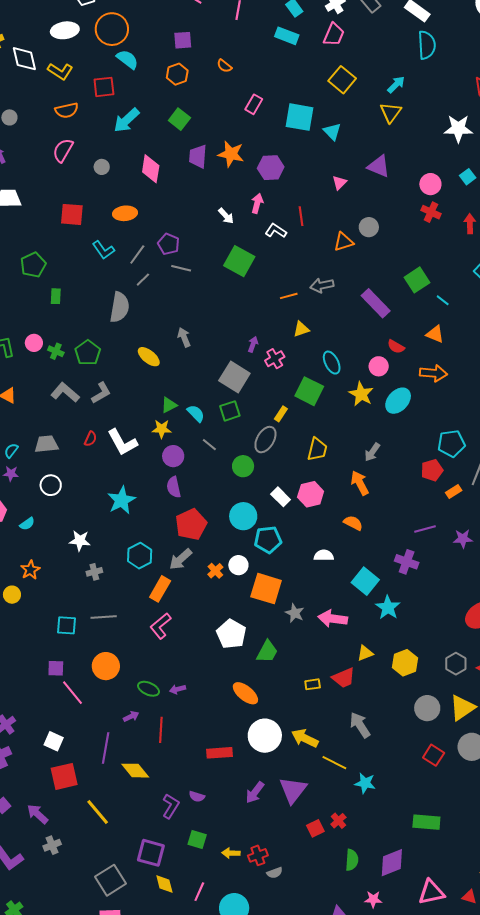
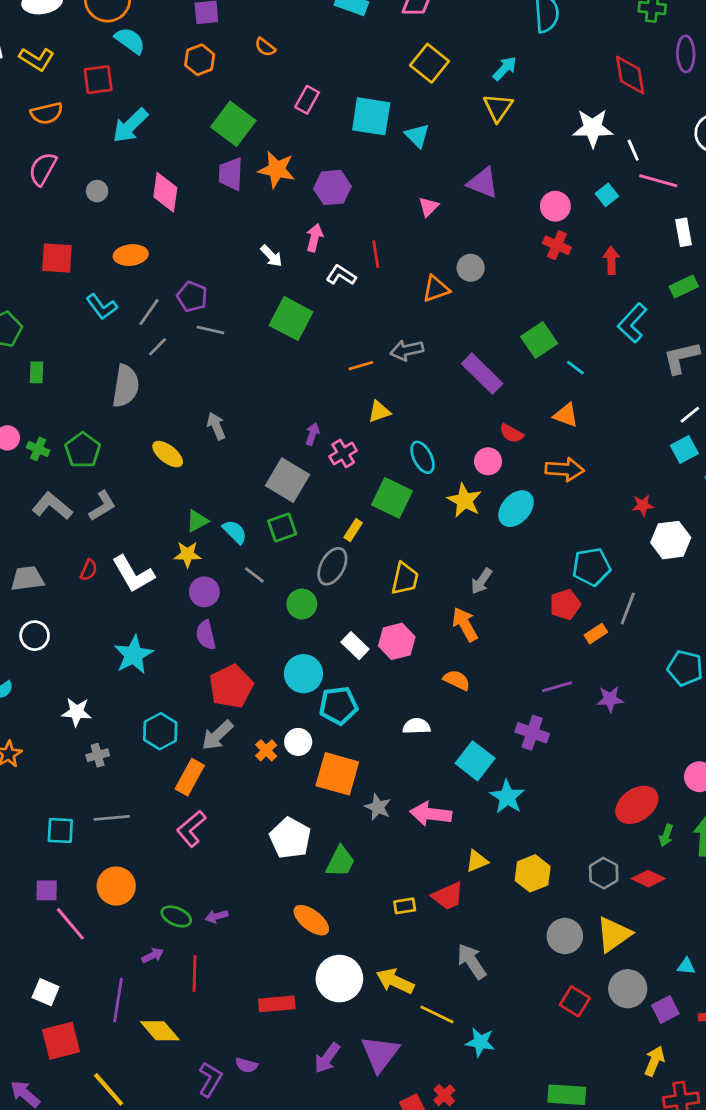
green square: (179, 119) -> (233, 124), moved, size x1.4

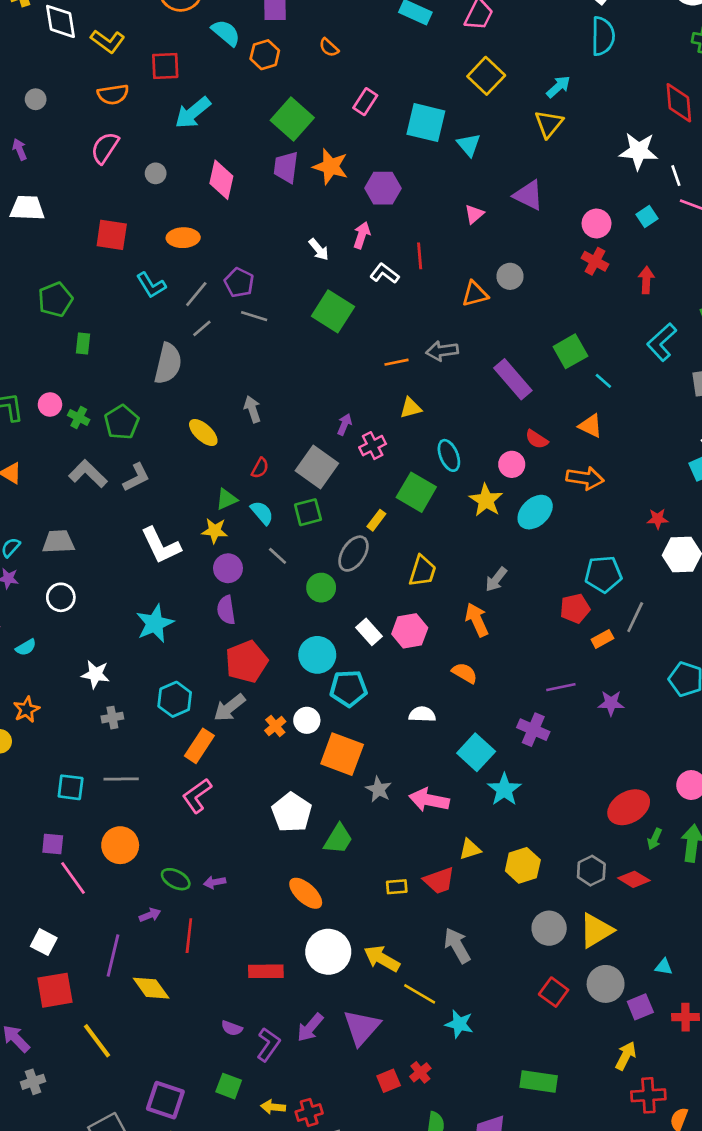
cyan semicircle: (130, 41) -> (226, 33), moved
red semicircle: (89, 570) -> (260, 468), moved
purple L-shape: (210, 1079) -> (268, 1044), moved

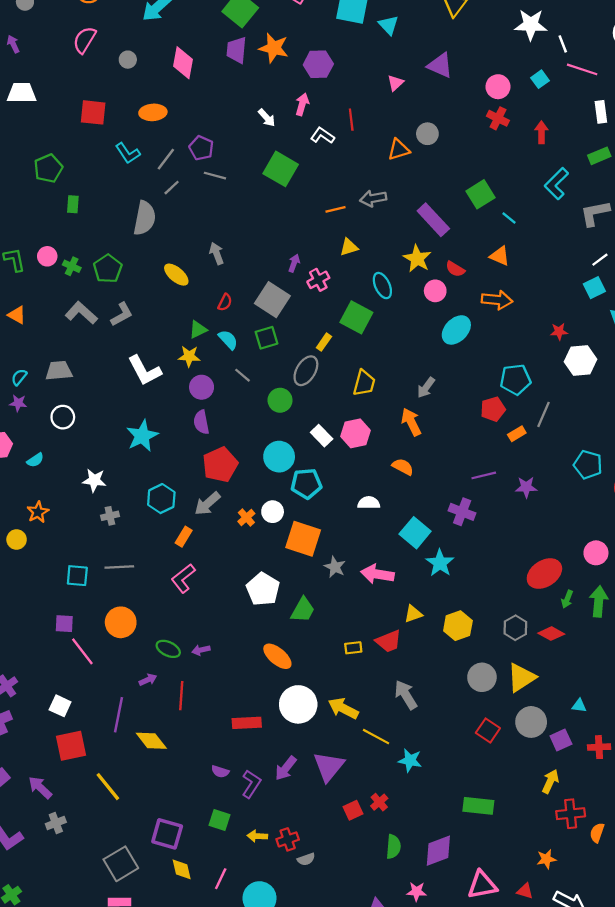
yellow star: (486, 500) -> (417, 259), moved
orange rectangle: (199, 746) -> (184, 537), size x0.7

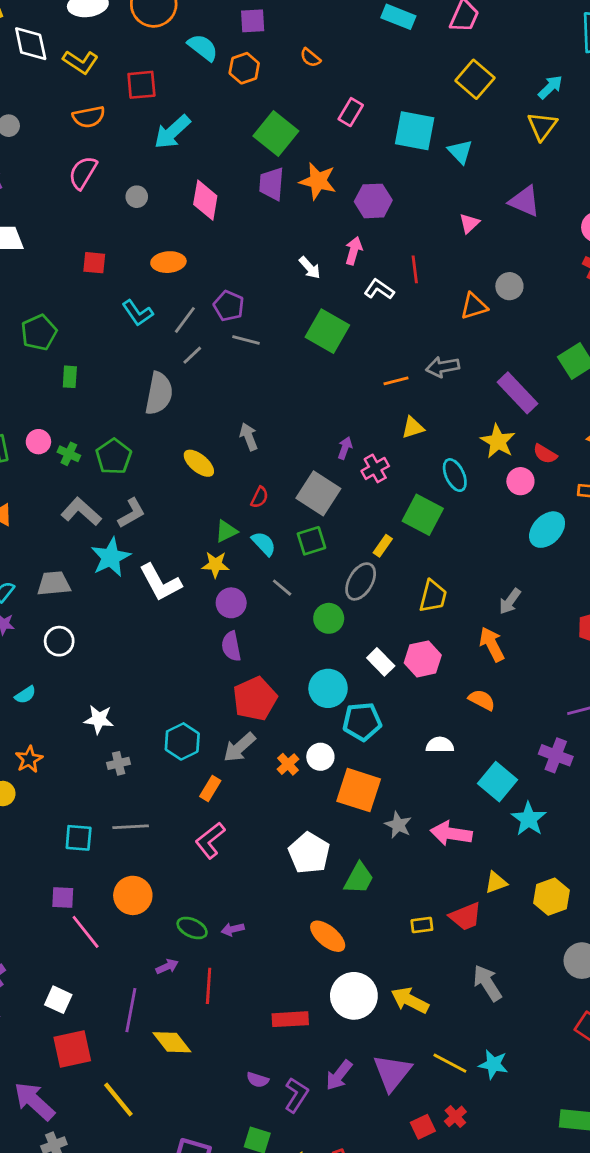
red square: (93, 112) -> (94, 263), size x0.7
cyan star: (142, 436) -> (111, 557), moved
yellow line: (376, 737) -> (450, 1063), moved
purple arrow: (40, 787) -> (34, 1101), size x1.4

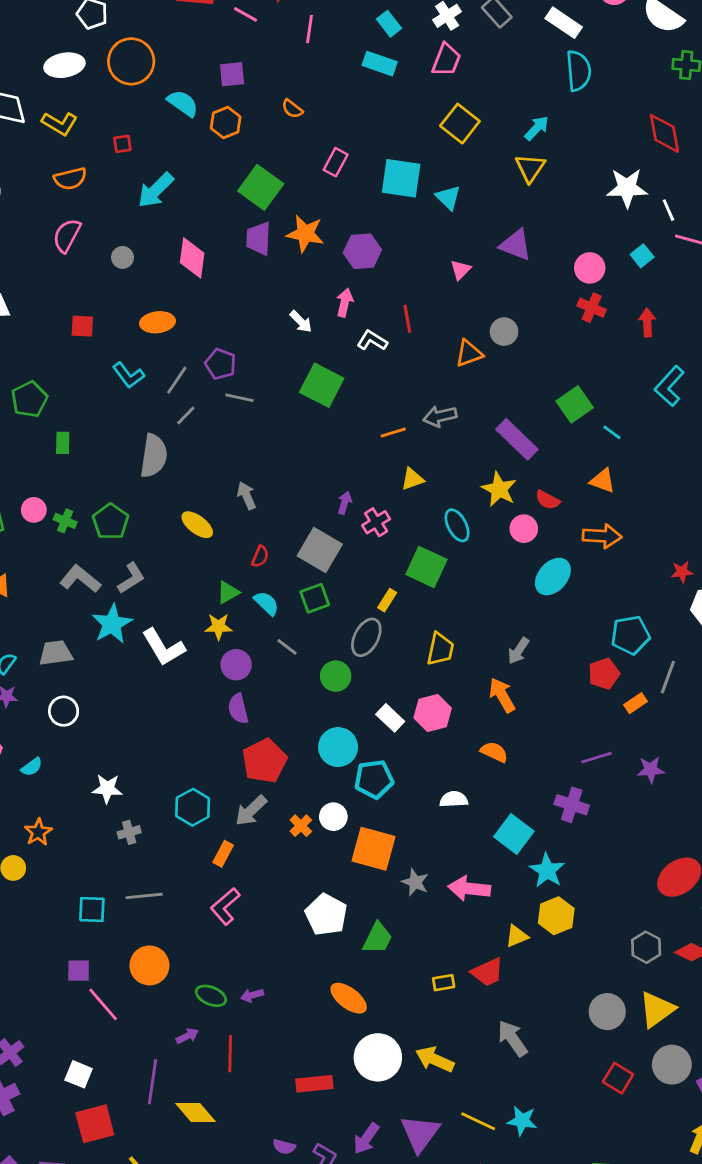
red square: (141, 85) -> (122, 144), size x0.6
yellow hexagon: (552, 897) -> (556, 916), moved

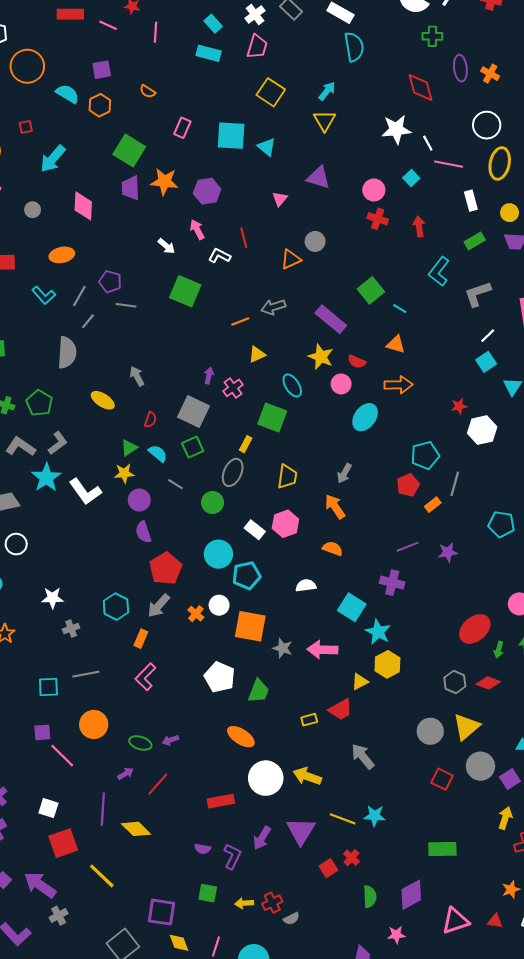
pink arrow: (345, 303) -> (197, 230), turned -36
red line: (230, 1054) -> (158, 784), turned 45

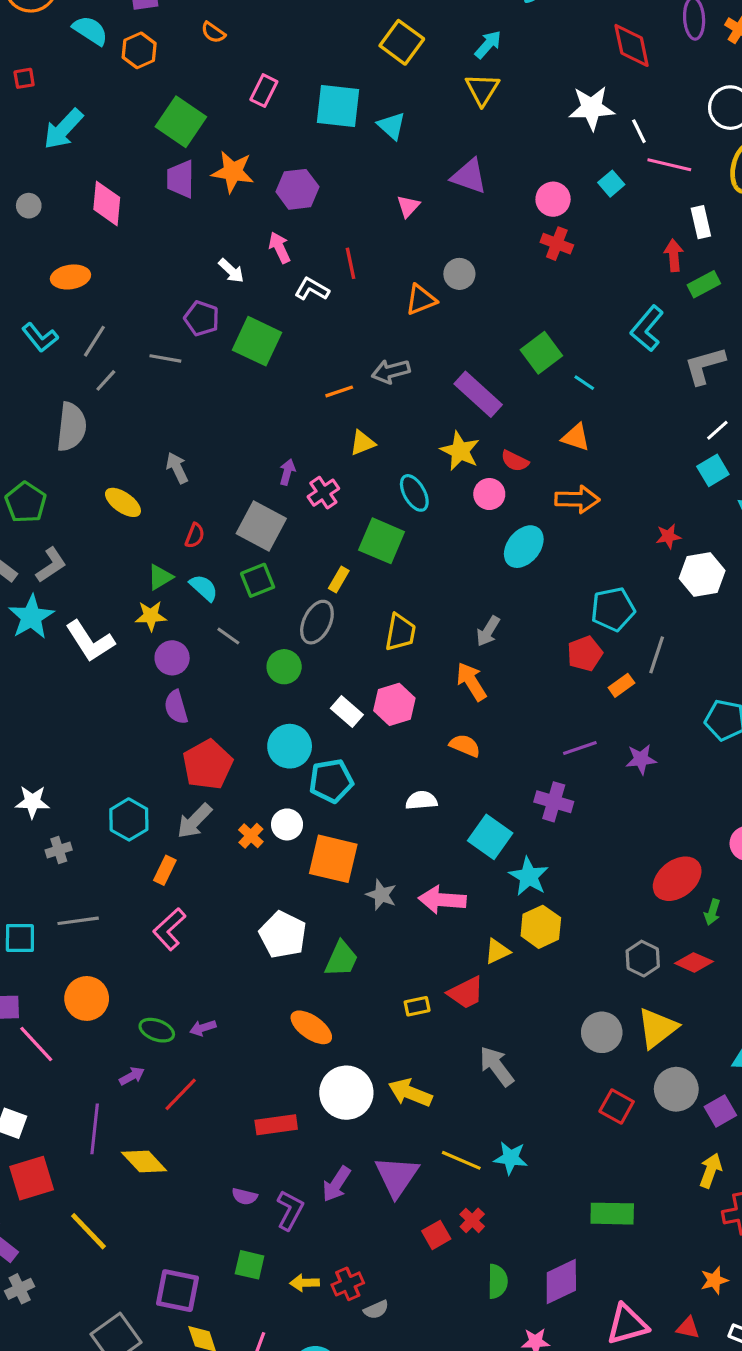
red arrow: (419, 226) -> (674, 255), moved
purple pentagon: (110, 282) -> (202, 318), moved

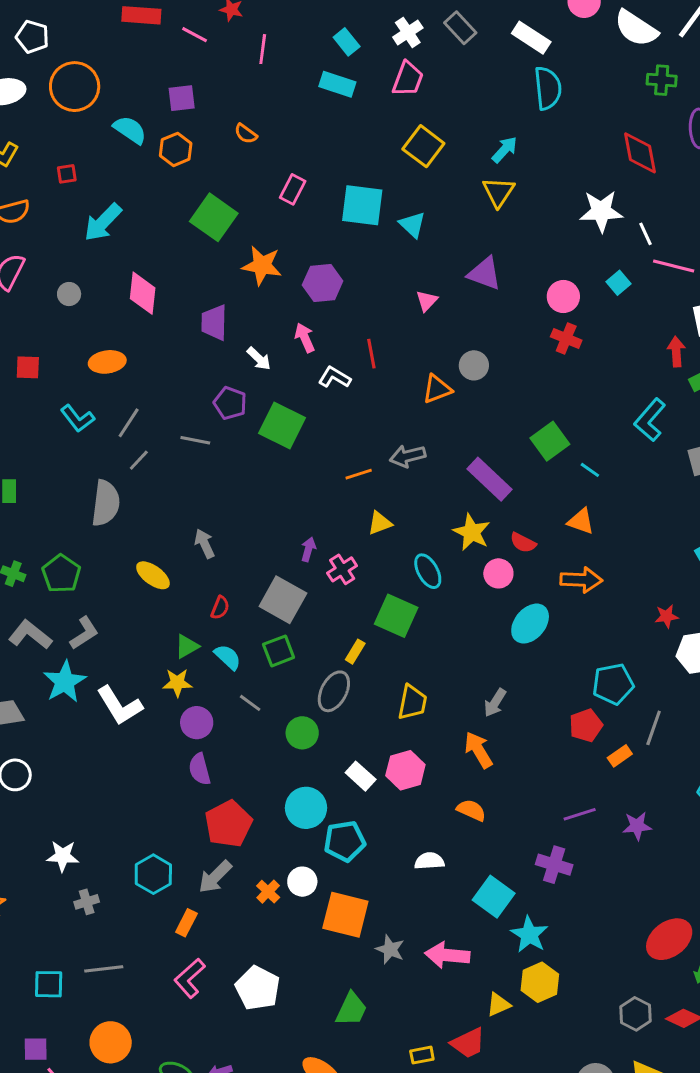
purple trapezoid: (181, 179) -> (214, 322), moved
white pentagon: (283, 935) -> (258, 988), moved

